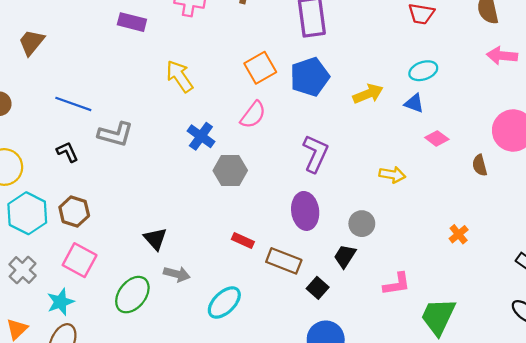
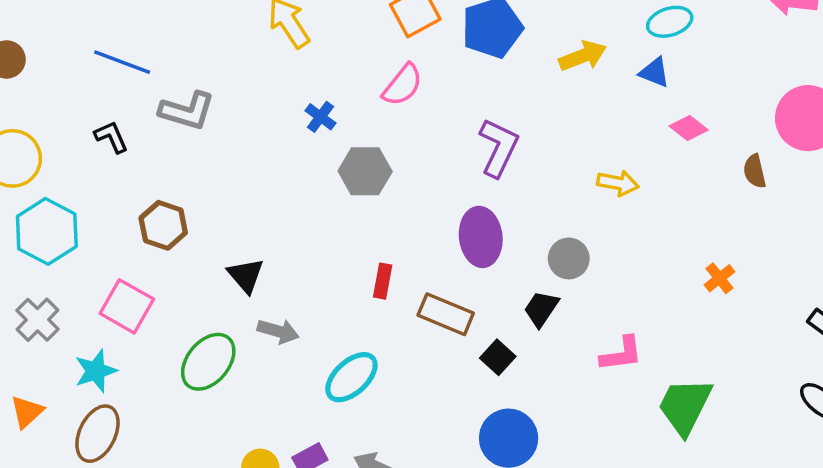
blue cross: (201, 136) -> (320, 117), size x0.7
brown hexagon: (74, 211) -> (163, 225), moved
red rectangle: (243, 241) -> (383, 281), turned 75

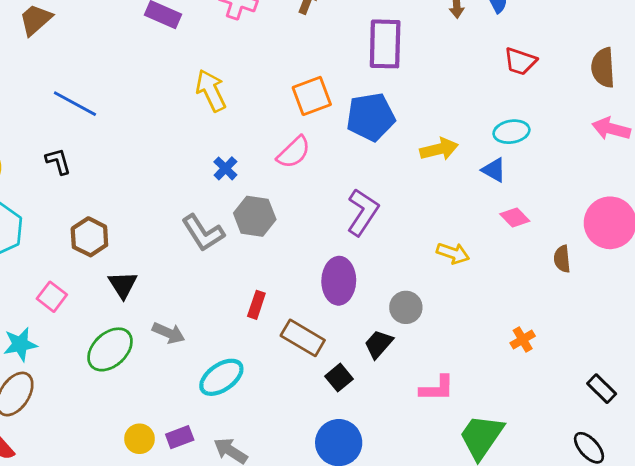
gray L-shape: (187, 111) -> (203, 233), moved, turned 33
black triangle: (246, 275) -> (123, 285), moved
pink square: (127, 306) -> (52, 297), size x0.7

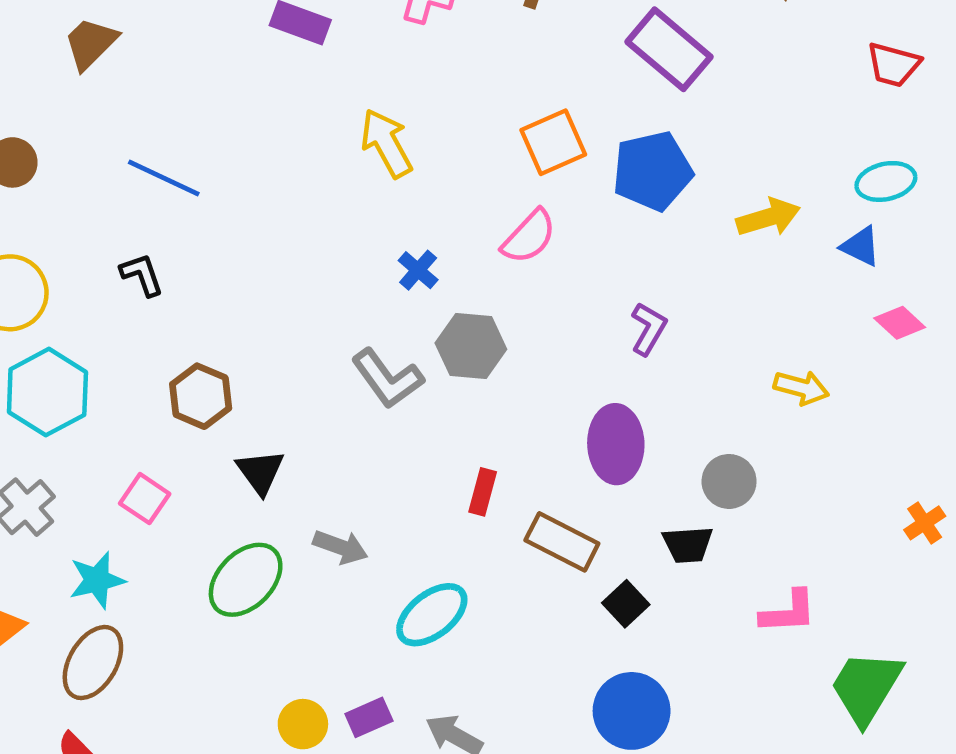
purple rectangle: (385, 44) -> (669, 49), turned -48
purple L-shape: (363, 212) -> (649, 329), size x0.7
black trapezoid: (379, 344) -> (688, 545), turned -132

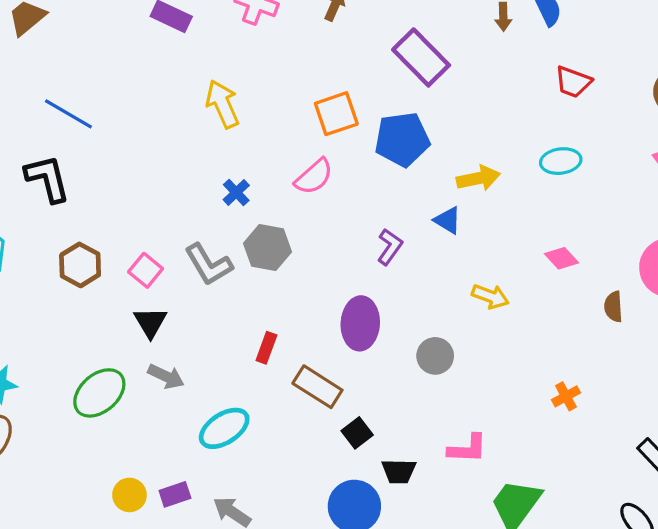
blue triangle: (861, 246) -> (448, 220), moved
black L-shape: (142, 275) -> (47, 178), size x1.6
black triangle: (260, 472) -> (150, 322), moved
pink square: (145, 499) -> (146, 270), moved
black trapezoid: (688, 545) -> (399, 471), moved

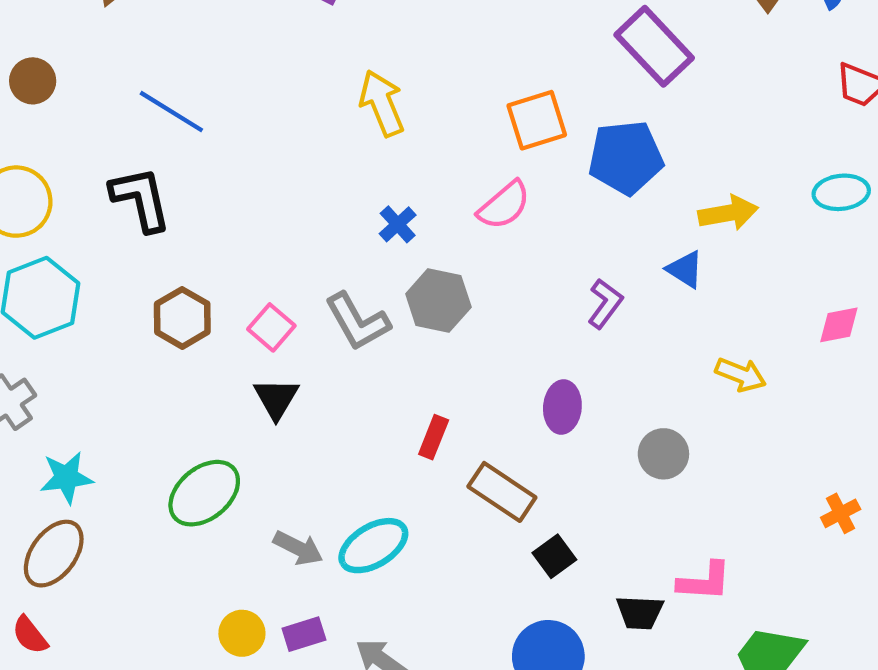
pink diamond: (561, 258) -> (839, 325), turned -60
purple ellipse: (360, 323) -> (562, 407), size x0.7
gray arrow: (166, 376) -> (298, 548), moved
black trapezoid: (399, 471) -> (640, 612), moved

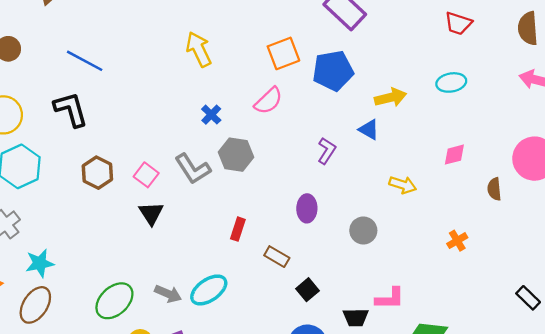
brown rectangle: (502, 492) -> (277, 257), size x0.7
green ellipse: (204, 493) -> (114, 301), moved
orange cross: (841, 513) -> (457, 241), moved

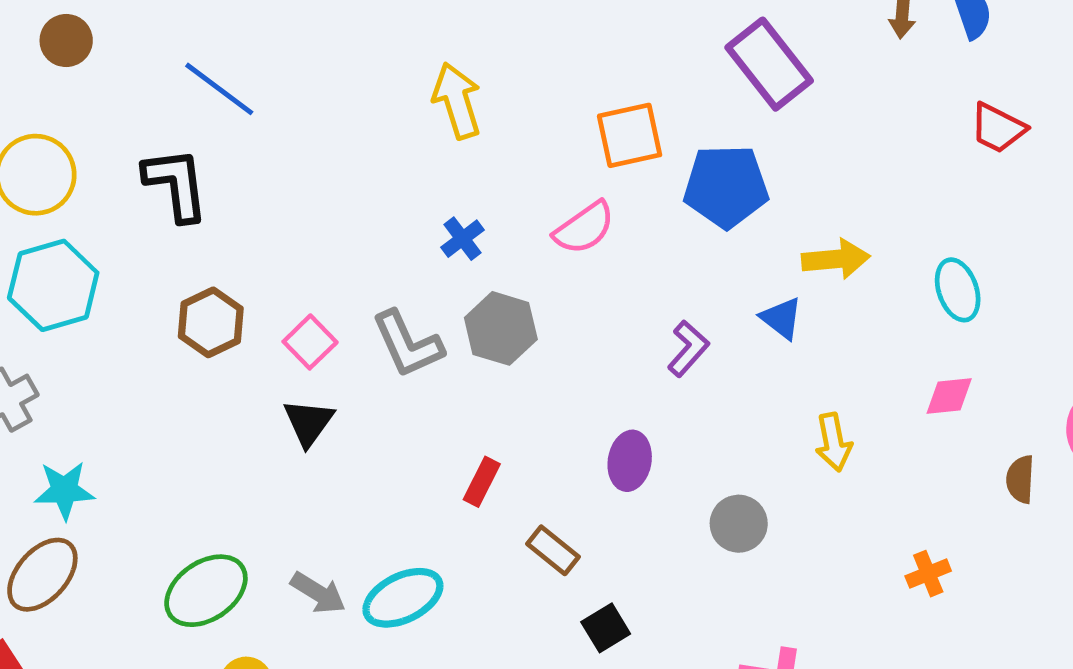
cyan ellipse: (451, 82) -> (958, 290), moved, turned 72
yellow arrow: (403, 185) -> (833, 442), turned 52

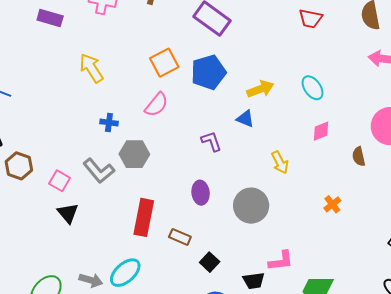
blue cross: (463, 239) -> (109, 122), turned -30
brown hexagon: (211, 322) -> (19, 166), moved
purple L-shape: (688, 349) -> (211, 141), turned -45
red rectangle: (482, 482) -> (144, 217), size x1.8
gray circle: (739, 524) -> (251, 206), size x1.5

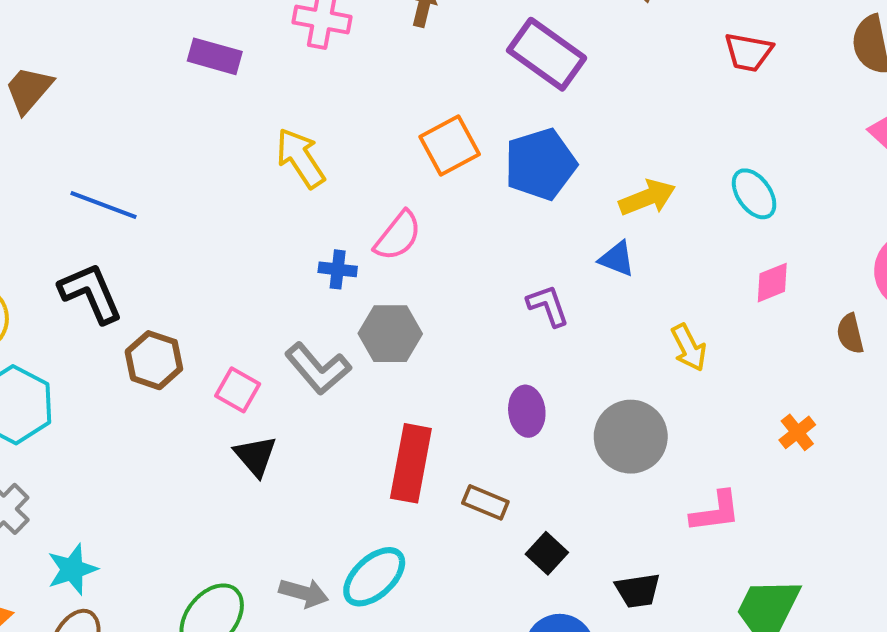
pink semicircle: (156, 105) -> (398, 236), moved
pink L-shape: (281, 261) -> (715, 512), moved

